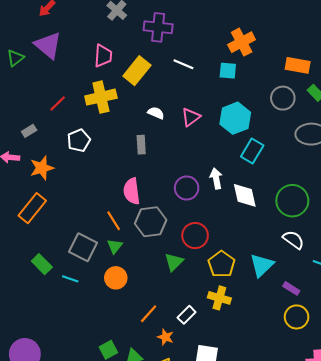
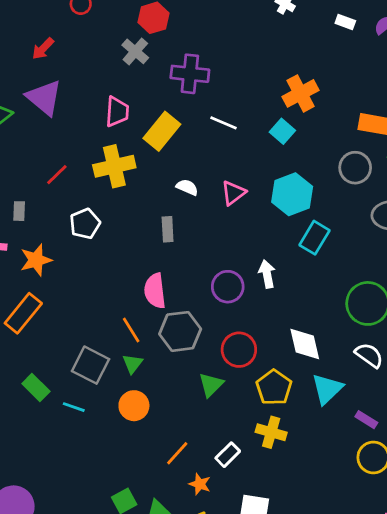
cyan square: (228, 71) -> (282, 131), turned 36
gray rectangle: (29, 131) -> (19, 211), turned -56
white diamond: (245, 195) -> (305, 344), moved

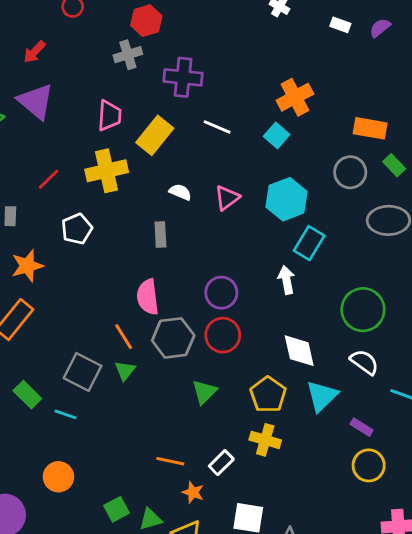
gray cross: (135, 51) -> (128, 55), turned 32
white arrow: (267, 274) -> (286, 280), moved
red circle: (239, 350) -> (223, 335), moved
orange circle: (134, 406) -> (58, 477), moved
orange line: (177, 453) -> (170, 461), turned 60

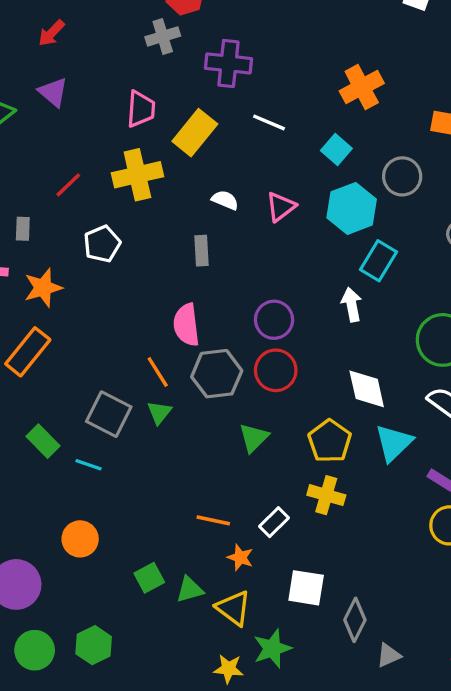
purple triangle: (36, 101) -> (53, 92), size x0.7
cyan square: (277, 135) -> (336, 149), moved
gray circle: (350, 172) -> (402, 176), moved

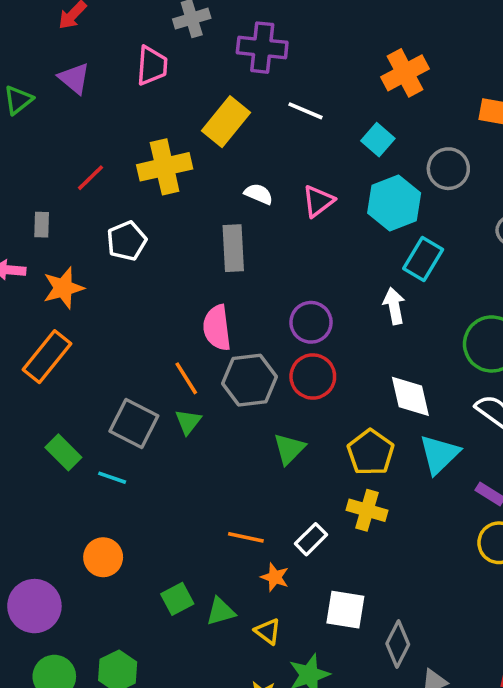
pink trapezoid: (141, 109) -> (152, 66), moved
gray rectangle: (202, 251) -> (233, 248), size x1.4
yellow triangle: (234, 608) -> (268, 631), size x0.7

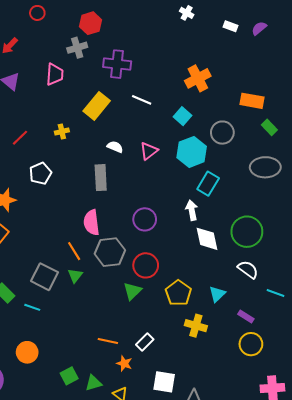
yellow cross: (165, 167) -> (62, 132), size x0.5
red circle: (313, 376) -> (146, 265), moved
white diamond: (410, 396) -> (207, 239), moved
cyan triangle: (439, 454) -> (217, 294), size x0.7
yellow cross: (367, 510) -> (196, 326), moved

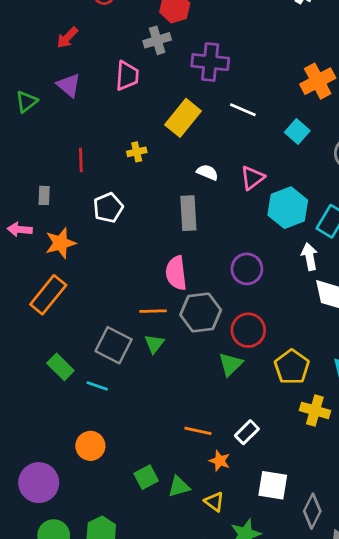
red line: (20, 138) -> (81, 160), turned -48
cyan hexagon: (192, 152) -> (288, 208), moved
orange line: (74, 251) -> (153, 311), turned -60

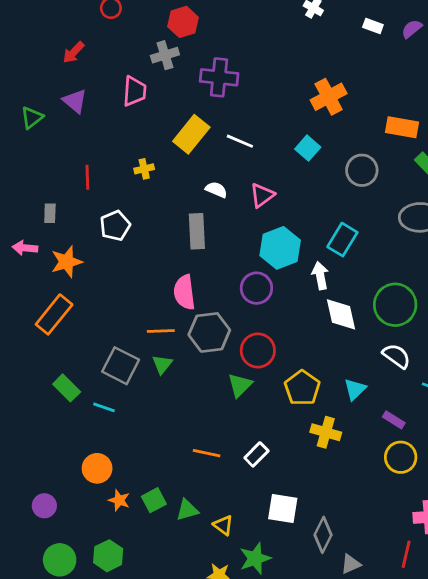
white line: (243, 110) -> (240, 141), moved
cyan hexagon: (288, 208) -> (280, 248), moved
orange star: (220, 461) -> (119, 500), moved
purple circle: (39, 483) -> (44, 506), size x0.6

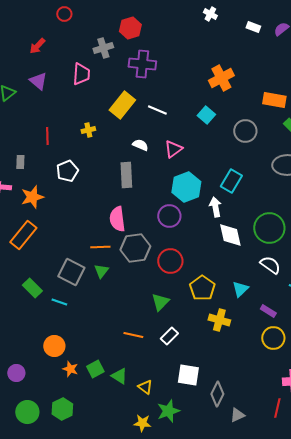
red hexagon: (183, 22) -> (130, 28), moved
green triangle: (240, 385) -> (160, 302), moved
green triangle: (187, 510) -> (119, 376), turned 48

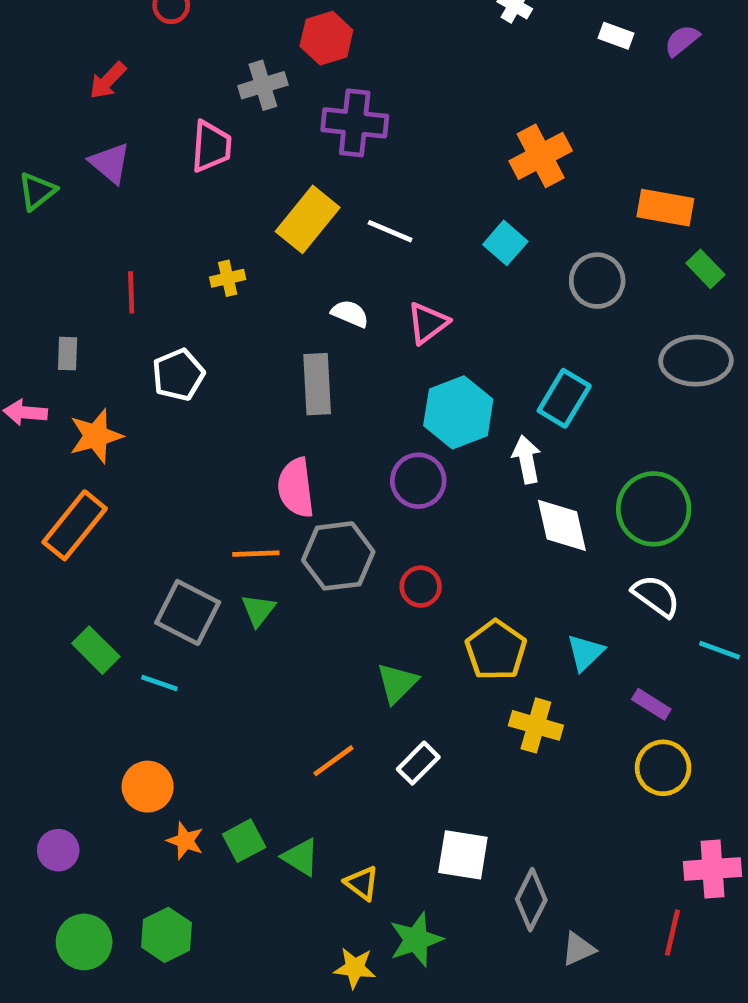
red circle: (170, 261) -> (421, 587), size x0.7
orange line: (133, 335) -> (334, 761), turned -48

